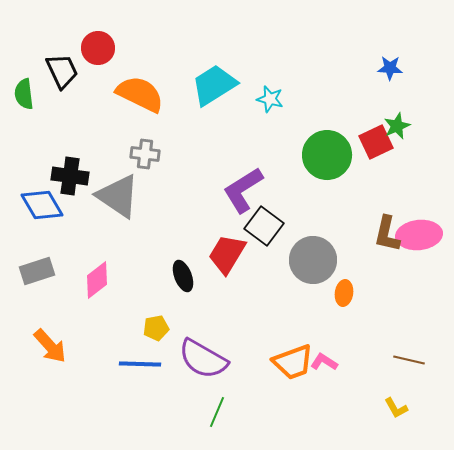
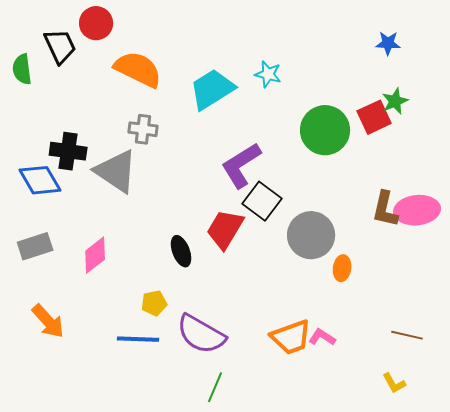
cyan trapezoid: (214, 85) -> (212, 89), moved

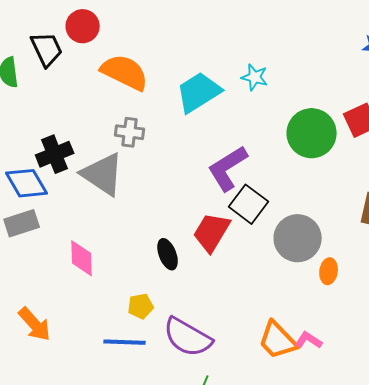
black cross: (68, 151) -> (55, 154), turned -30
gray rectangle: (35, 246) -> (22, 223), moved
pink diamond: (95, 255) -> (82, 258), turned -54
orange trapezoid: (291, 337) -> (278, 340), turned 66

